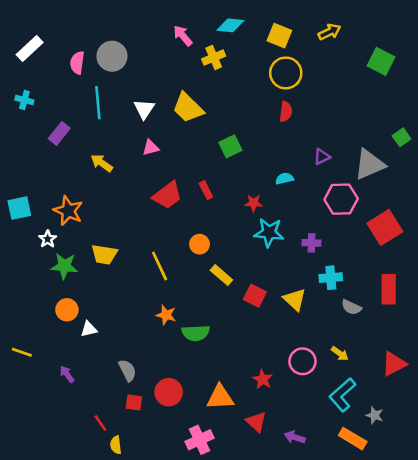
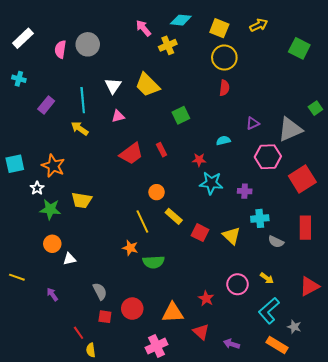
cyan line: (98, 103) -> (83, 100), moved
yellow line: (160, 266) -> (142, 221), moved

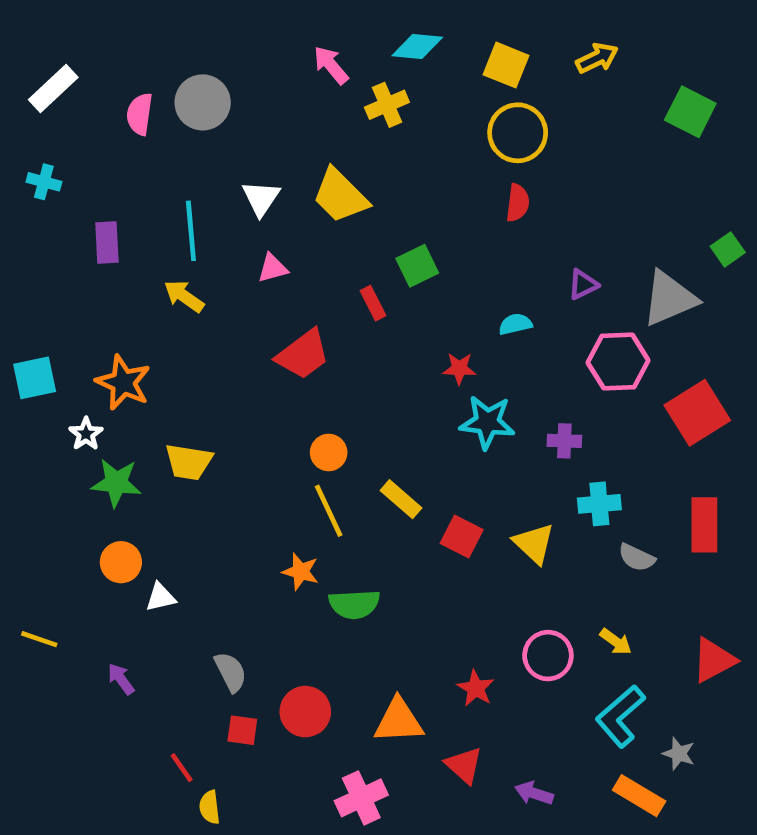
purple rectangle: (46, 105) -> (107, 242), turned -42
red rectangle: (162, 150) -> (373, 303), moved
orange circle: (157, 192) -> (329, 453), moved

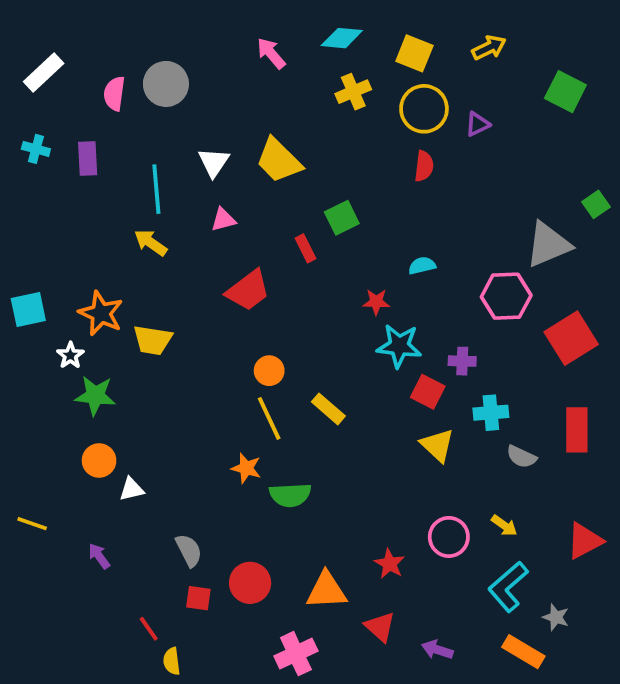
yellow cross: (387, 105) -> (353, 92), moved
purple rectangle: (107, 242) -> (88, 159), moved
purple triangle: (583, 284) -> (477, 124), moved
yellow trapezoid: (189, 462) -> (153, 340), moved
red square: (462, 537) -> (428, 392), moved

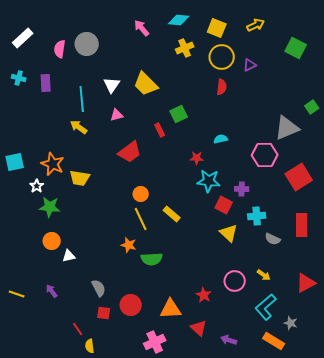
yellow line: (32, 524) -> (17, 294), moved

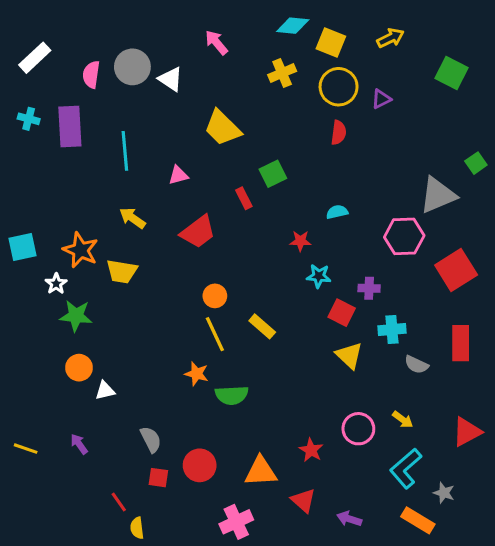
cyan diamond: (179, 20) -> (293, 26), moved
purple rectangle: (46, 83) -> (70, 126), size x1.5
white triangle: (112, 85) -> (171, 79), moved, turned -30
yellow arrow: (79, 127) -> (132, 218), moved
cyan star: (209, 181) -> (319, 276), size x0.7

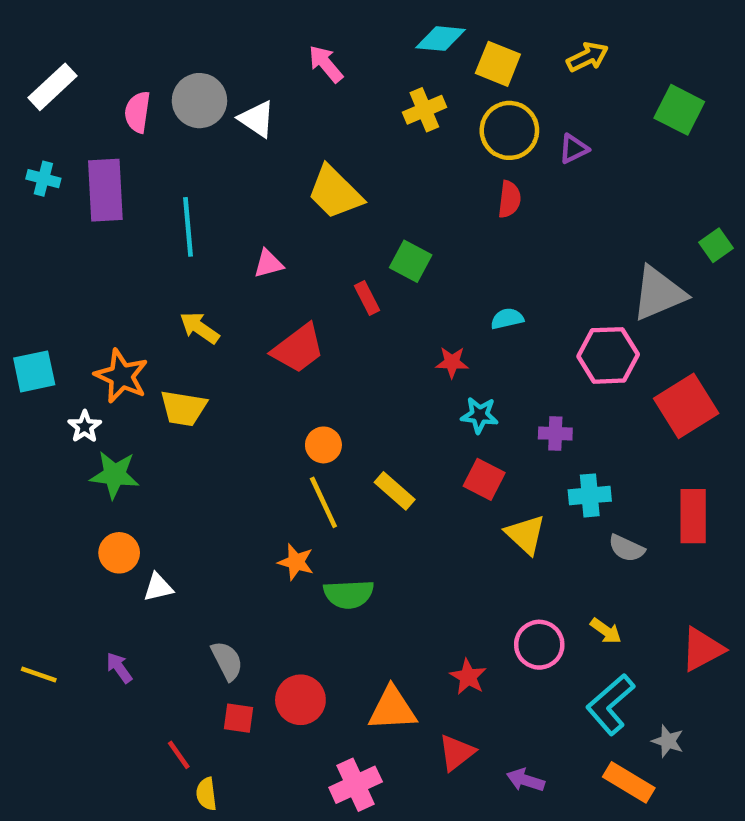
green square: (273, 174) -> (411, 261), turned -36
red square: (342, 313) -> (484, 479), moved
red triangle: (303, 500) -> (457, 753), turned 40

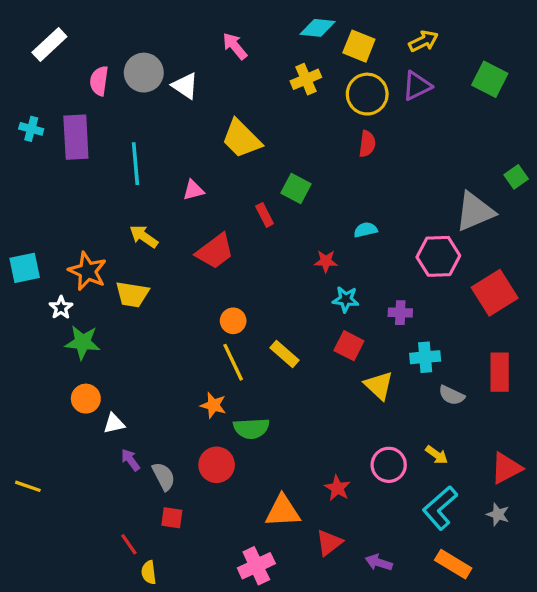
white rectangle: (53, 87) -> (49, 44), moved
purple triangle: (574, 149) -> (417, 86), moved, size x1.4
purple arrow: (119, 668) -> (131, 460), moved
red circle: (300, 700) -> (217, 465), moved
gray star: (668, 741) -> (498, 514), moved

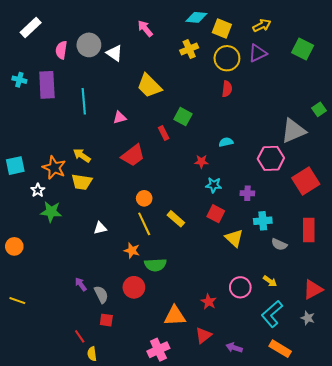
yellow arrow: (144, 236) -> (82, 155), moved
orange circle: (86, 399) -> (14, 246), moved
white triangle: (114, 423) -> (100, 228), moved

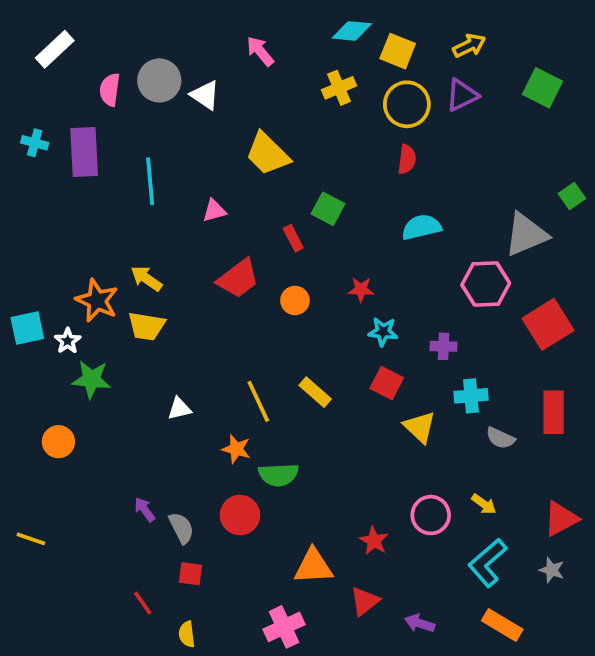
cyan semicircle: (226, 142) -> (422, 227), moved, size x1.5
cyan square: (15, 166) -> (27, 328), moved
orange circle: (144, 198) -> (295, 300), moved
orange circle: (14, 246) -> (58, 442), moved
yellow semicircle: (92, 354) -> (187, 634), moved

